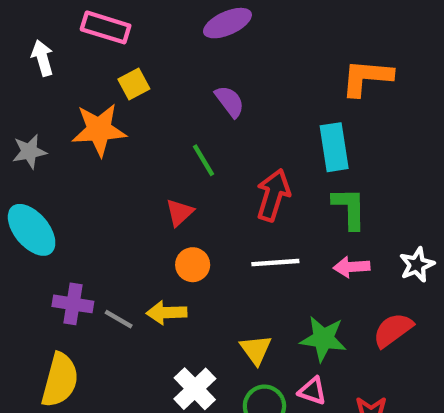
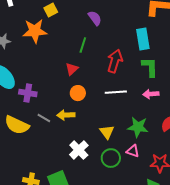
green line: (204, 160) -> (83, 45), turned 49
purple cross: (73, 304) -> (28, 93), moved
yellow semicircle: (60, 380) -> (17, 125), moved, turned 100

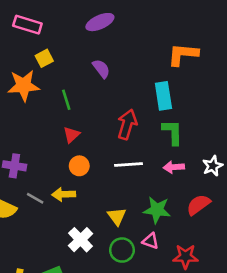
green line: (83, 45) -> (66, 100), moved, turned -35

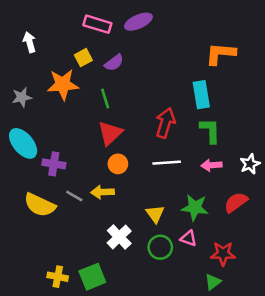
pink rectangle: (27, 25) -> (97, 24), moved
purple semicircle: (101, 69) -> (114, 63), moved, turned 90
red triangle: (71, 135) -> (110, 133), size x1.5

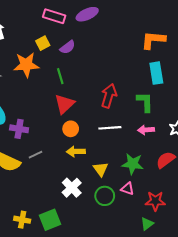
cyan rectangle: (201, 95) -> (156, 73), moved
yellow arrow: (103, 192) -> (76, 152), moved
gray line: (74, 196) -> (36, 155), turned -56

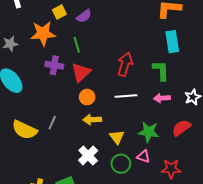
purple cross: (19, 129) -> (54, 65), moved
gray line: (36, 155) -> (52, 123), turned -40

